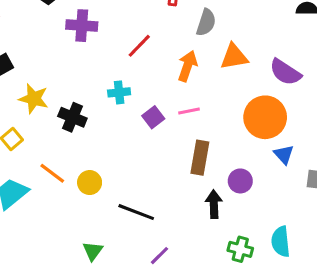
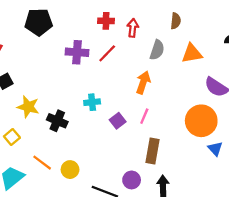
purple cross: (82, 26) -> (77, 52), moved
red line: (139, 46) -> (107, 53), moved
orange triangle: (234, 57) -> (192, 53), moved
pink line: (189, 111) -> (144, 116), turned -56
purple circle: (240, 181) -> (132, 180), moved

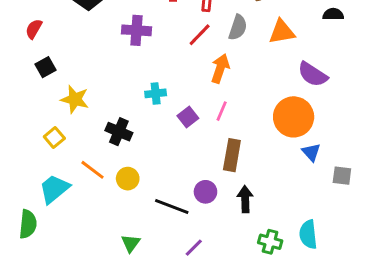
red line: (107, 53) -> (200, 35), moved
black cross: (57, 121) -> (119, 132), moved

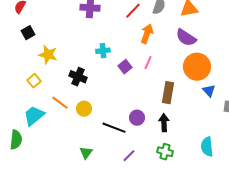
purple semicircle: (313, 74) -> (186, 38), moved
brown rectangle: (232, 155) -> (168, 93), moved
green cross: (270, 242) -> (165, 152), moved

